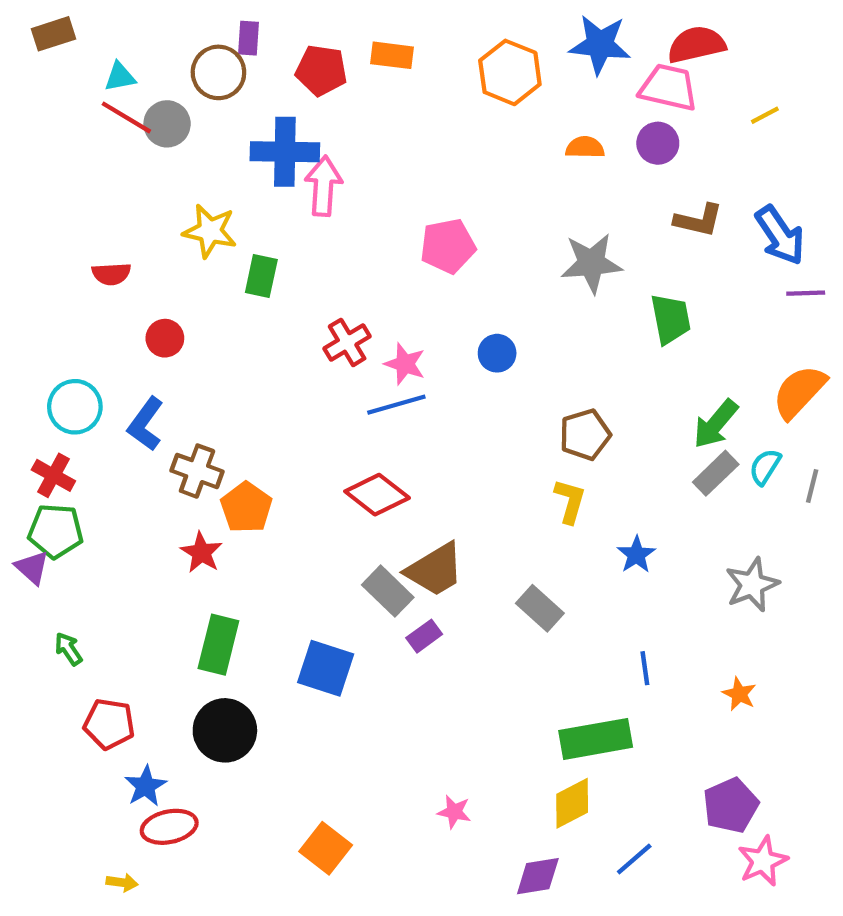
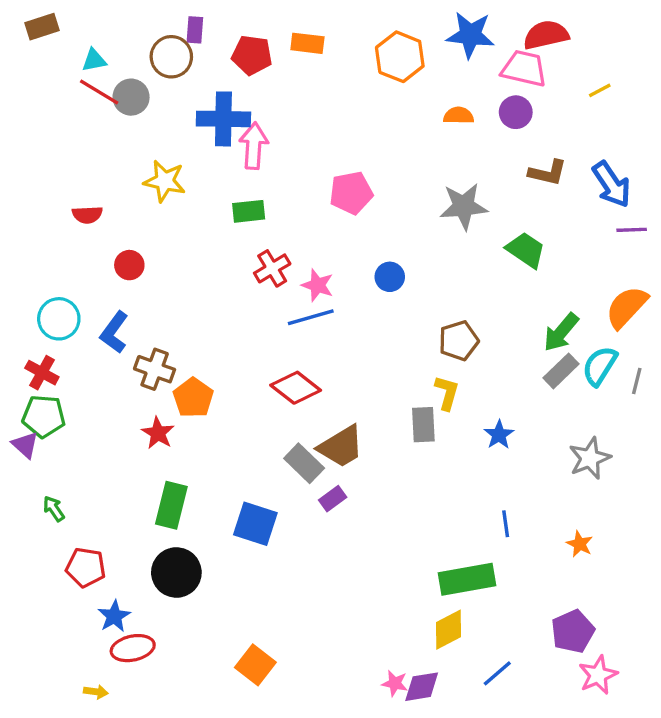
green rectangle: (261, 276) -> (249, 211), moved, turned 72
green trapezoid: (671, 319) -> (526, 250), turned -45
cyan semicircle: (765, 467) -> (600, 366), size x1.4
gray rectangle: (540, 608) -> (423, 425), moved, turned 45
pink star: (454, 812) -> (395, 683), moved

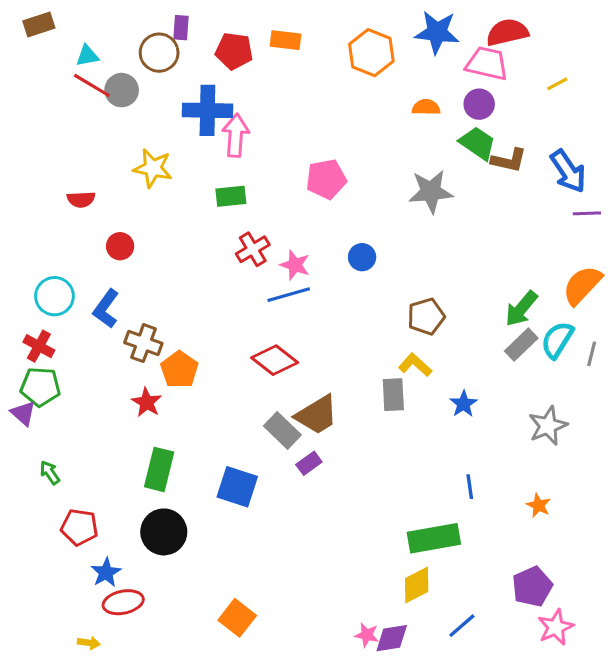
green trapezoid: (526, 250) -> (478, 143), moved
yellow L-shape: (447, 393) -> (415, 365), turned -64

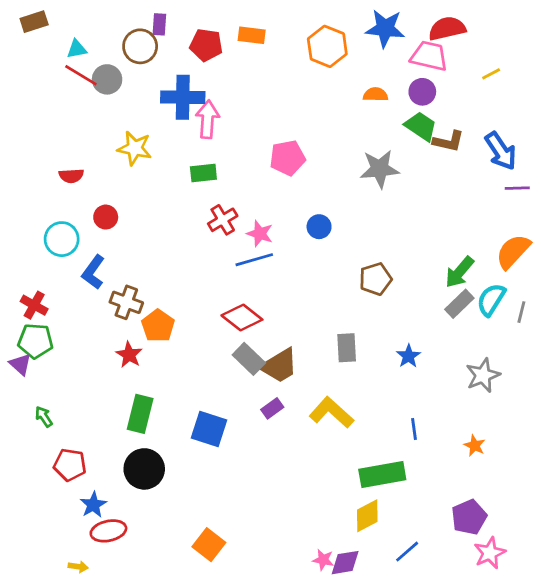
cyan circle: (54, 296) -> (62, 239), moved
yellow L-shape: (415, 365) -> (331, 413), moved, size x1.5
gray rectangle: (282, 430) -> (249, 359), moved

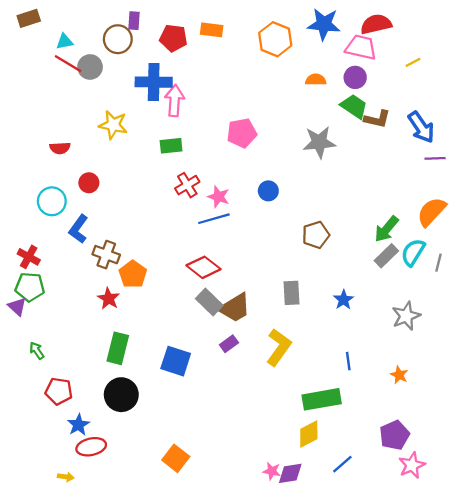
yellow L-shape: (331, 413) -> (279, 347), turned 84

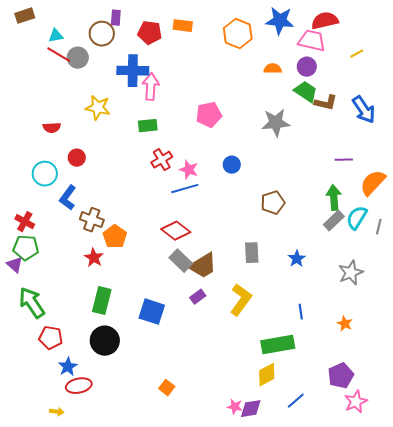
purple line: (435, 158) -> (344, 160), moved
green arrow: (386, 229) -> (334, 198), turned 135
green arrow: (37, 351) -> (32, 303), size x2.0
orange square: (176, 458) -> (167, 388), moved, size x0.7

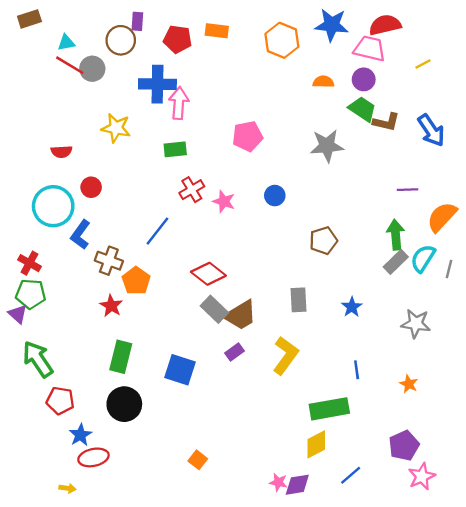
cyan circle: (45, 174) -> (53, 206), size x1.4
blue line: (185, 189) -> (157, 231), moved, turned -36
gray star: (351, 273) -> (416, 324), turned 30

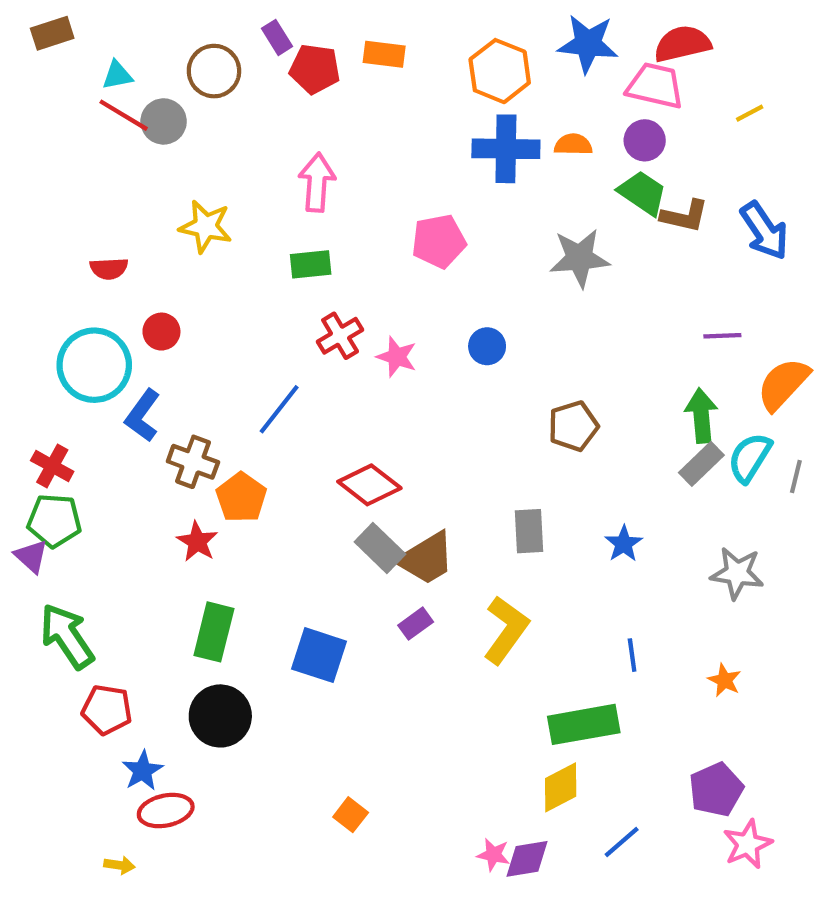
purple rectangle: (137, 21) -> (277, 37), moved, turned -36
blue cross: (157, 84) -> (506, 149), moved

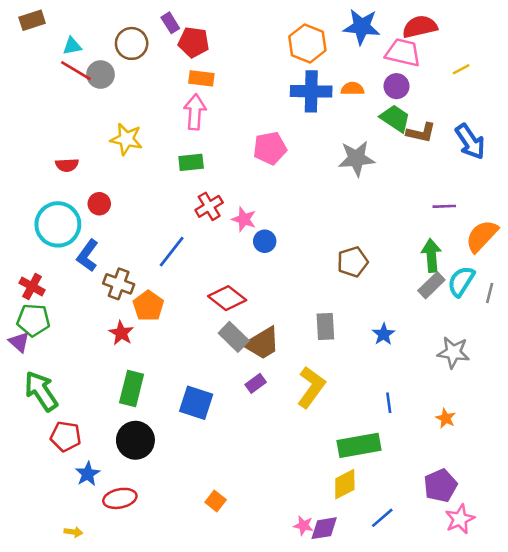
orange rectangle: (384, 54) -> (201, 78), moved
blue circle: (487, 346) -> (265, 241), moved
red ellipse: (166, 811) -> (120, 498), moved

